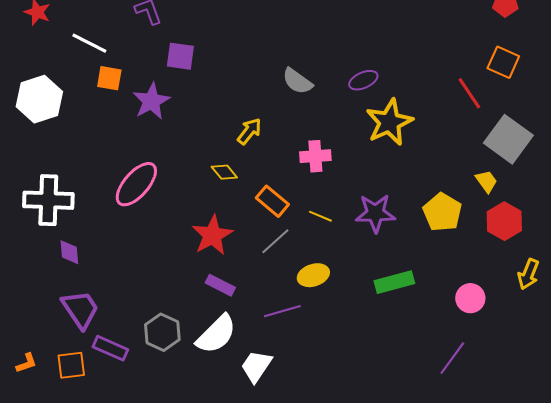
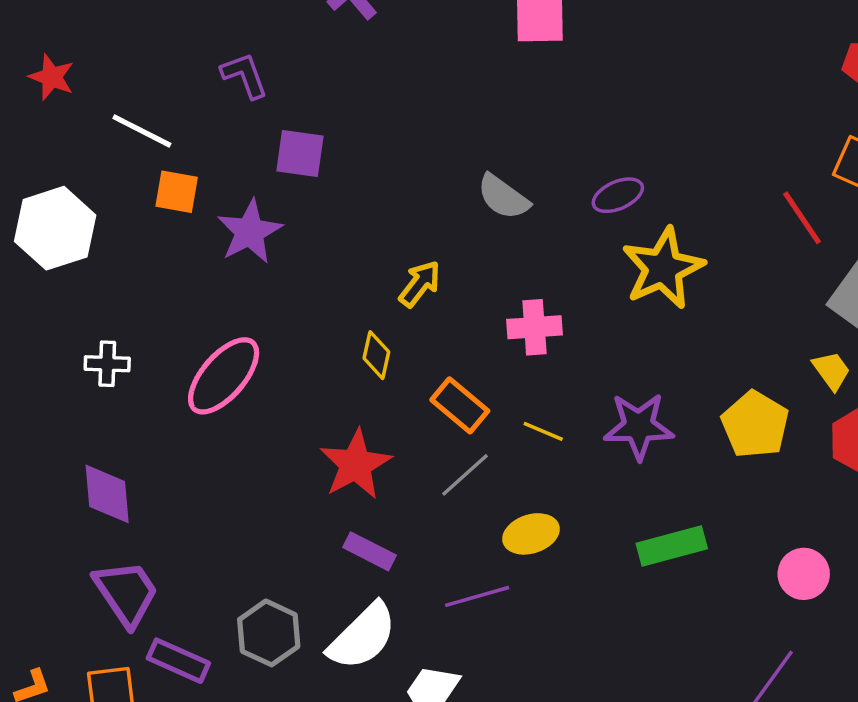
yellow diamond: (224, 172) -> (376, 355), turned 52
white cross: (48, 200) -> (107, 364), moved, size x0.5
purple diamond: (69, 252) -> (107, 494), size x1.4

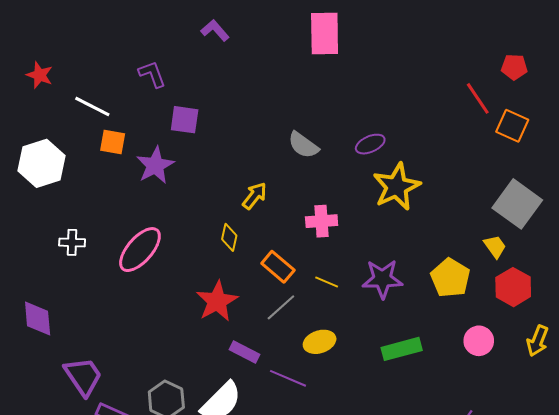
red line: (802, 218) -> (478, 98), moved
purple diamond: (107, 494) -> (38, 318), moved
purple rectangle: (369, 551) -> (244, 352), moved
pink circle: (804, 574) -> (479, 341), moved
purple line: (477, 596) -> (288, 378), turned 39

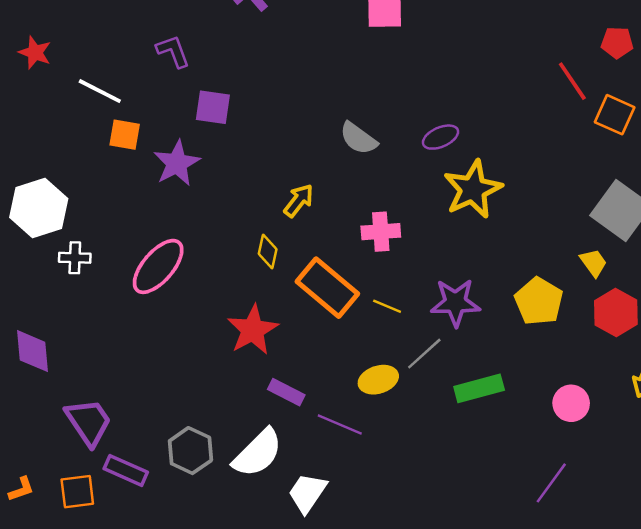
white hexagon: (42, 163) -> (39, 208), moved
orange rectangle: (278, 267) -> (327, 288), size x1.5
gray line: (281, 307) -> (424, 354), moved
pink circle: (479, 341) -> (571, 403), moved

